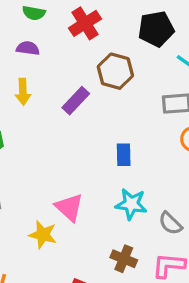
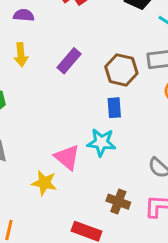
brown hexagon: (115, 71) -> (121, 70), moved
cyan star: (131, 204) -> (101, 142), moved

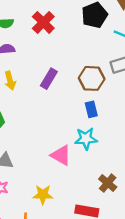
yellow star: (44, 183) -> (43, 195), moved
brown cross: (118, 202) -> (108, 183), turned 30

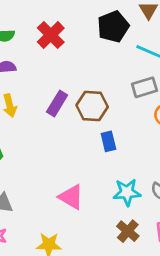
brown hexagon: (92, 78) -> (92, 106), moved
cyan star: (86, 139) -> (127, 192), moved

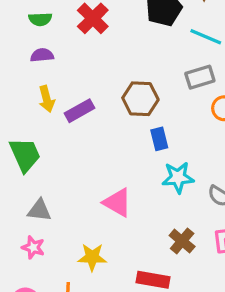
purple rectangle: (57, 103) -> (80, 111), moved, turned 30
cyan star: (127, 192) -> (178, 177), moved

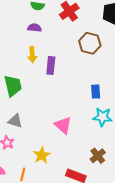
brown hexagon: (140, 99) -> (90, 43), moved
purple rectangle: (80, 111) -> (51, 66), turned -66
yellow star: (92, 257) -> (42, 155), turned 30

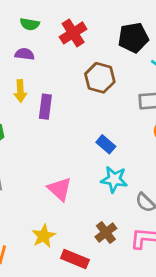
blue rectangle: (96, 92) -> (106, 144), turned -48
yellow star: (42, 155) -> (44, 236), moved

